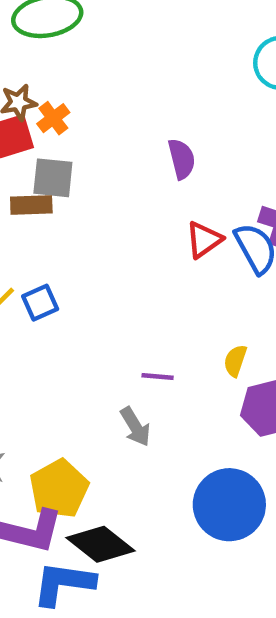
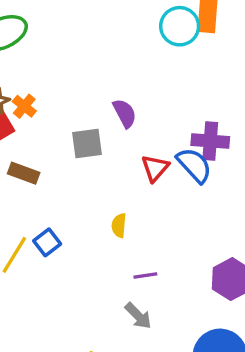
gray square: (53, 178) -> (87, 143), moved
brown rectangle: (31, 205) -> (24, 173), turned 36
yellow semicircle: (235, 361) -> (119, 225), moved

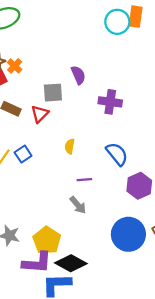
purple cross: (210, 141) -> (110, 102), moved
blue semicircle: (194, 165) -> (117, 154), moved
red triangle: (155, 168) -> (40, 114), moved

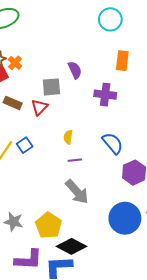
orange rectangle: (136, 17) -> (122, 61), moved
purple line: (84, 180) -> (75, 160), moved
gray arrow: (78, 205) -> (77, 192), size x1.5
purple L-shape: (37, 263) -> (28, 260), moved

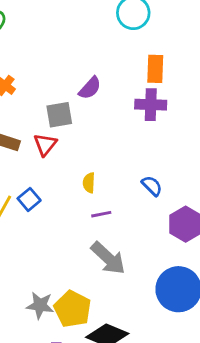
purple semicircle: (75, 70) -> (90, 88), turned 72
purple cross: (105, 95) -> (151, 105), moved
blue semicircle: (113, 143) -> (152, 186), size x0.7
gray star: (13, 222) -> (40, 305), moved

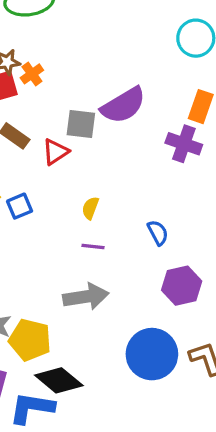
purple semicircle: (90, 88) -> (123, 105), size x1.6
gray arrow: (108, 258) -> (86, 297), turned -69
yellow pentagon: (73, 309) -> (30, 340), turned -30

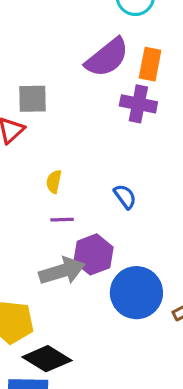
purple semicircle: (123, 105) -> (107, 57), moved
purple hexagon: (182, 286) -> (93, 254), moved
blue circle: (152, 354) -> (136, 293), moved

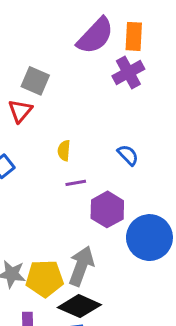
gray square: (32, 99) -> (35, 81), turned 32
purple cross: (138, 104) -> (128, 73), turned -32
gray arrow: (62, 271) -> (81, 266), moved, turned -45

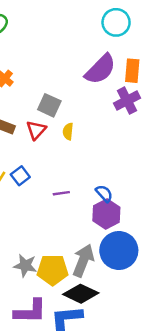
yellow semicircle: (64, 151) -> (68, 131), moved
blue semicircle: (128, 155) -> (104, 193), moved
purple line: (76, 183) -> (61, 193), moved
blue circle: (149, 238) -> (119, 250), moved

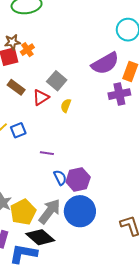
blue semicircle: (104, 193) -> (60, 178), moved
yellow pentagon: (53, 270) -> (23, 212), turned 30

